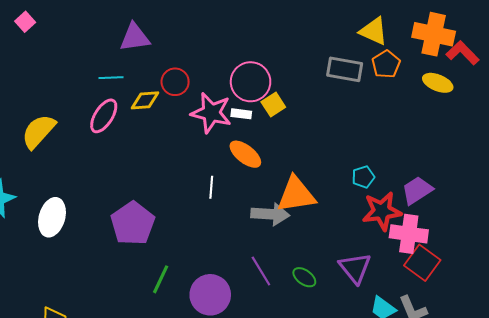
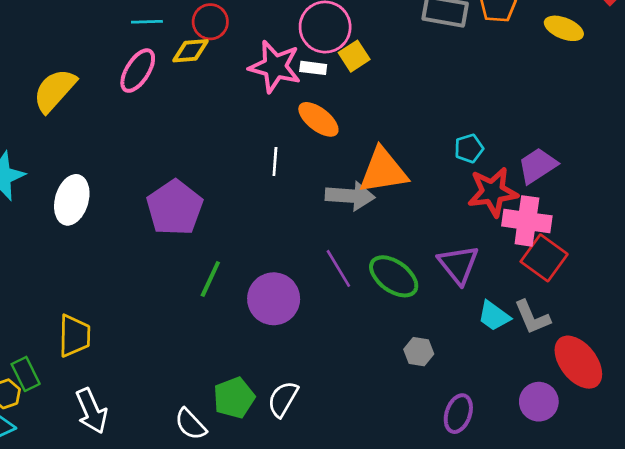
red circle: (175, 82) -> (210, 22), moved
green ellipse: (304, 277) -> (394, 276), size x1.6

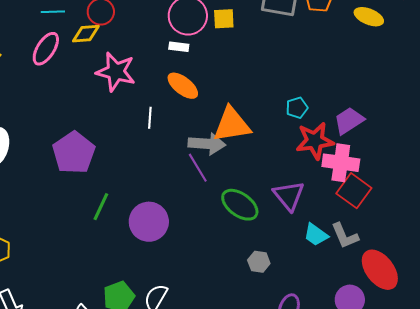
yellow square: (354, 56) -> (224, 19), moved, turned 30
pink star: (275, 67) -> (116, 72), moved
purple line: (338, 268) -> (198, 168), moved

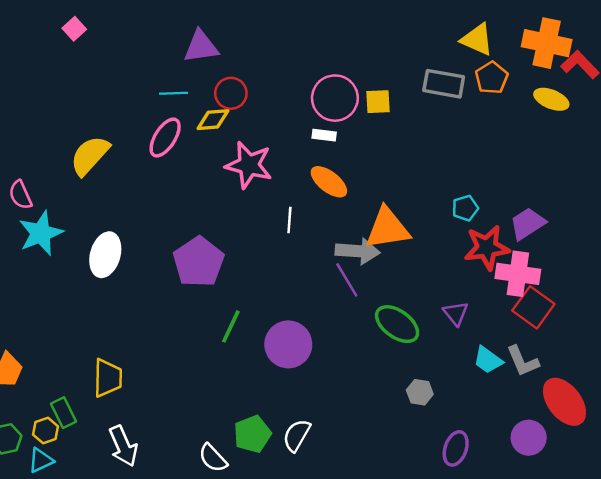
purple triangle: (289, 196) -> (456, 313), size x0.7

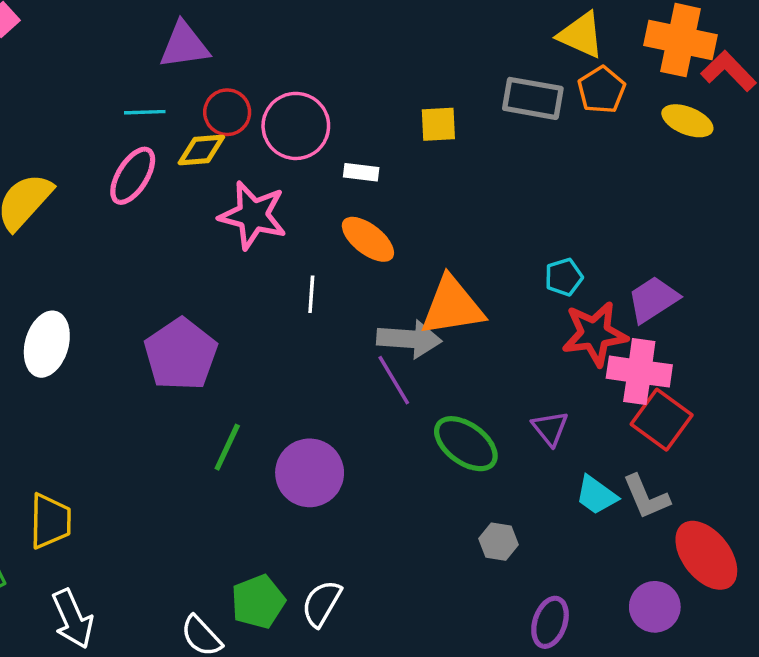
pink circle: (335, 98) -> (296, 126), moved

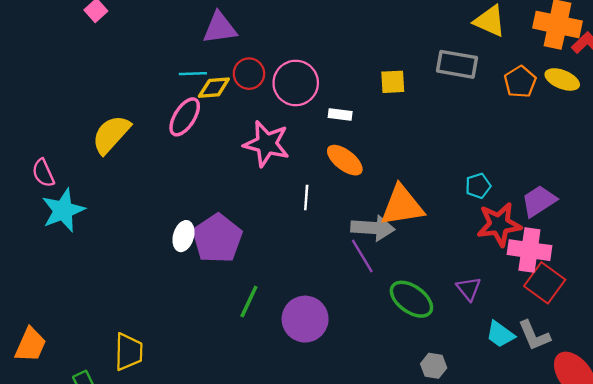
orange pentagon: (602, 90) -> (520, 82), moved
yellow diamond: (201, 150) -> (214, 88), moved
white ellipse: (47, 344) -> (184, 236), moved, size x0.7

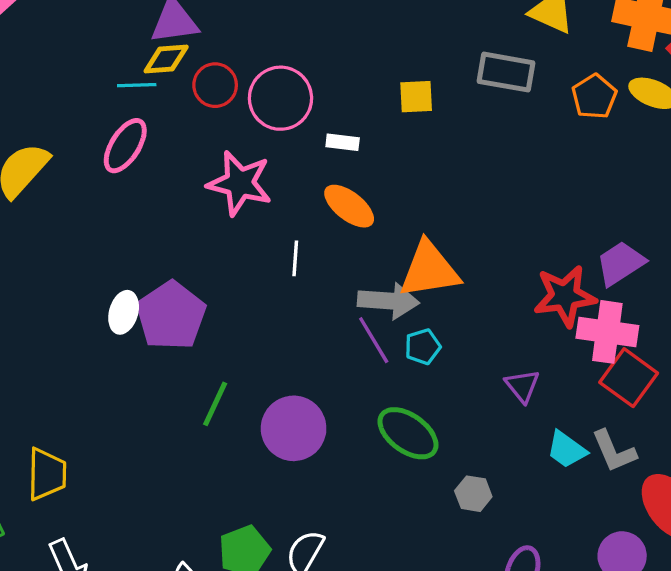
yellow diamond: (214, 88) -> (166, 59), moved
cyan pentagon: (478, 186) -> (423, 347), moved
green ellipse: (411, 299) -> (408, 433), moved

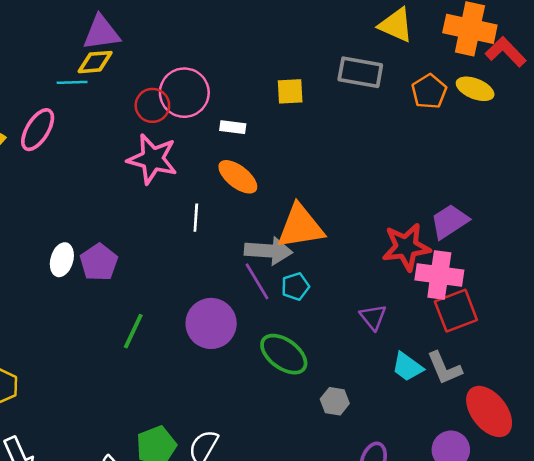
red circle: (215, 85) -> (152, 105), moved
pink ellipse: (125, 146) -> (38, 130), moved
purple pentagon: (171, 316) -> (99, 262), size x0.7
red square: (629, 378) -> (456, 311), turned 33
purple circle: (294, 428) -> (211, 323), moved

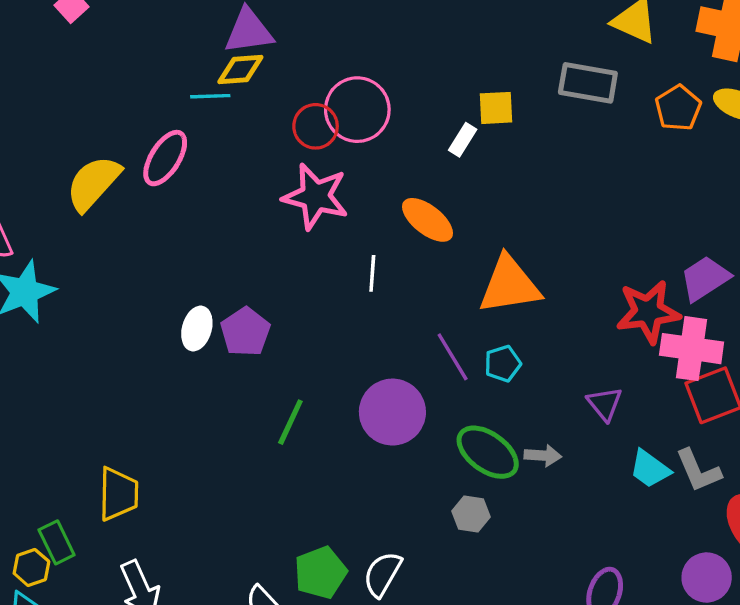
white rectangle: (233, 127) -> (463, 140), moved, turned -65
gray arrow: (268, 251) -> (543, 456), moved, size x0.6
gray hexagon: (335, 401) -> (471, 514), moved

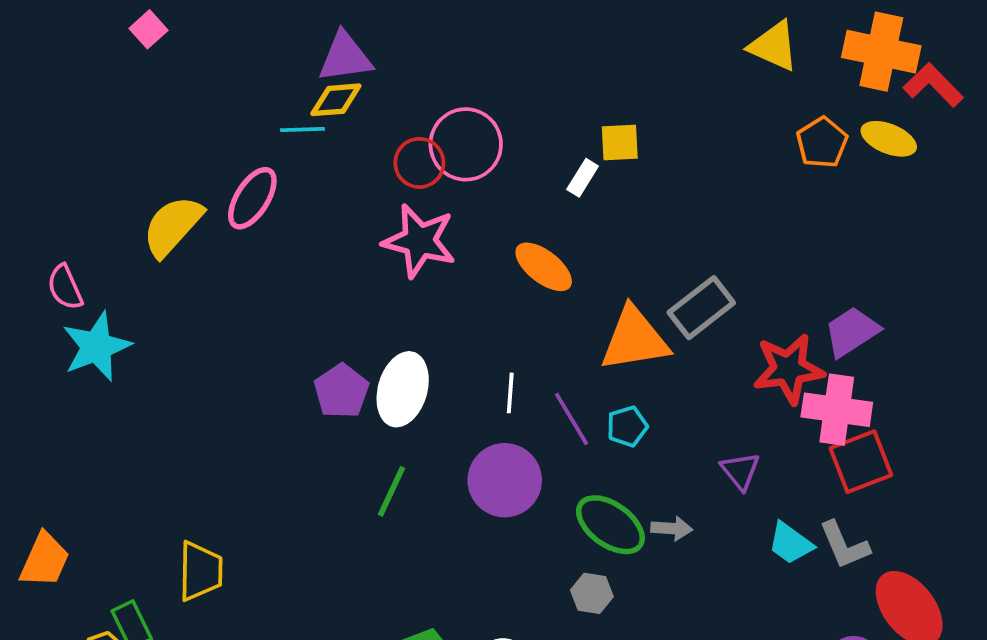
gray rectangle: (588, 83) -> (701, 308), moved, turned -48
white line: (372, 273) -> (510, 393), moved
white ellipse: (197, 329) -> (403, 389), moved, size x1.5

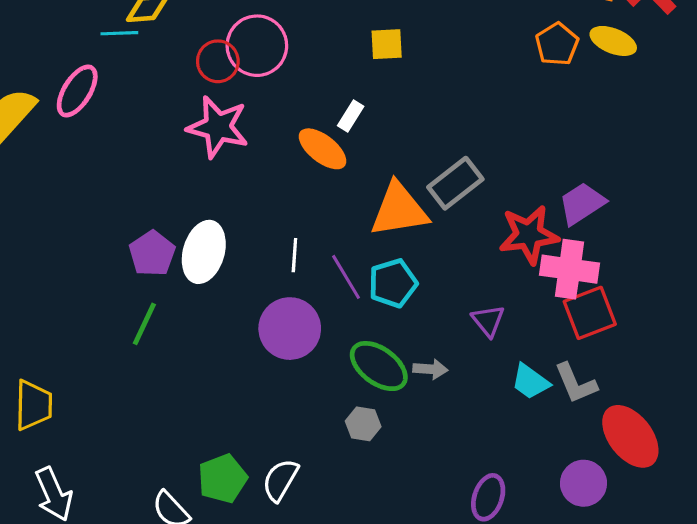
white rectangle: (583, 178) -> (351, 116), moved
cyan pentagon: (627, 426) -> (393, 283), size x1.4
green line: (392, 491) -> (144, 324), moved

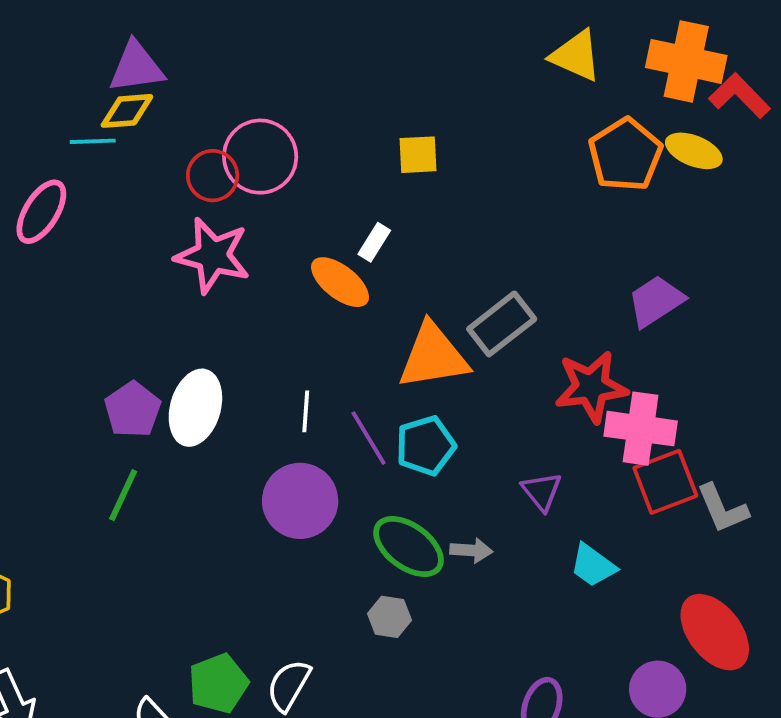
orange pentagon: (557, 44) -> (625, 155), size x1.4
purple trapezoid: (582, 204) -> (656, 301), moved
gray L-shape: (576, 383) -> (722, 508), moved

